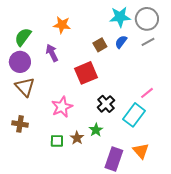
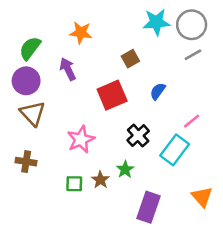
blue semicircle: (121, 42) -> (158, 91), moved
orange triangle: (141, 151) -> (202, 197), moved

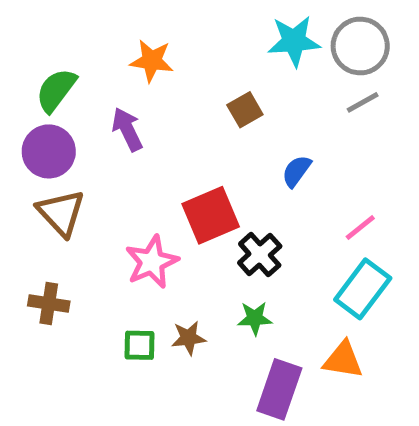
red square: (112, 95) -> (211, 215), moved
cyan rectangle: (175, 150) -> (363, 289), moved
green star: (125, 169) -> (255, 318), moved, turned 30
brown star: (100, 180) -> (189, 338), turned 30
orange triangle: (202, 197) -> (343, 360), moved, turned -40

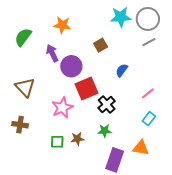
purple circle: (49, 151) -> (71, 66), moved
cyan rectangle: (363, 289) -> (149, 119), size x0.6

